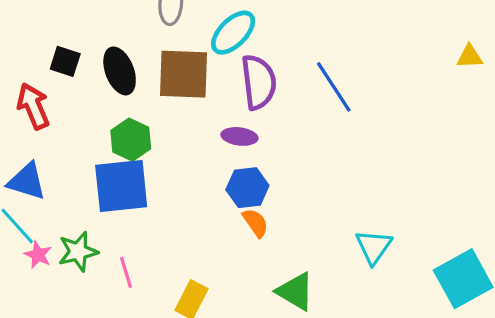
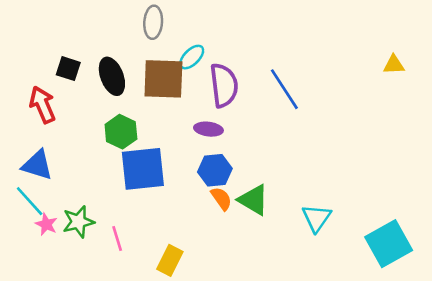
cyan ellipse: (233, 33) -> (192, 57), moved, size x0.7
blue square: (121, 186) -> (143, 169), moved
green triangle: (295, 292) -> (254, 200), moved

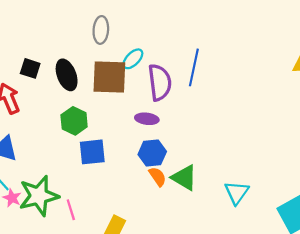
blue line: (284, 89) -> (194, 67), moved, turned 45
blue square: (143, 169) -> (92, 152), size x0.7
green star: (78, 222) -> (39, 196), size x1.5

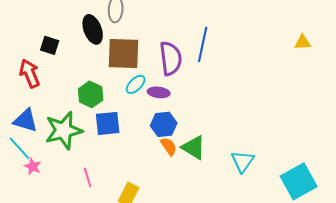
cyan ellipse: (133, 59) -> (136, 84), moved
black ellipse: (67, 75) -> (93, 29), moved
green star: (39, 196) -> (64, 130), moved

